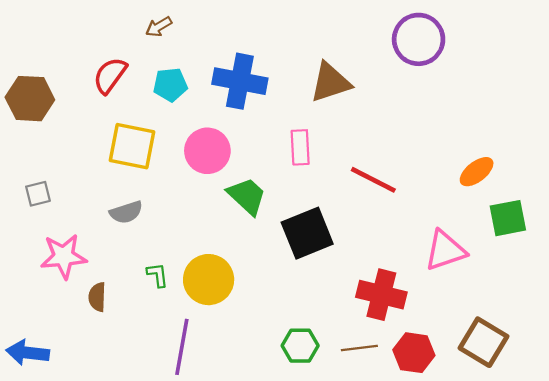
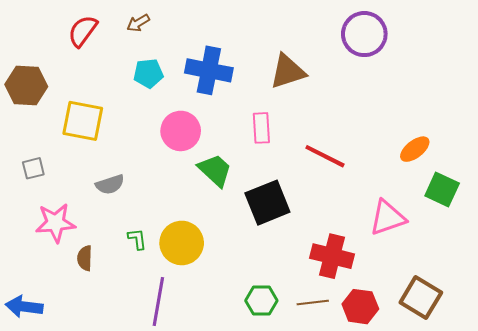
red semicircle: (110, 75) -> (83, 31), moved
yellow square: (132, 146) -> (83, 121), moved
green square: (508, 218) -> (442, 189), turned 36

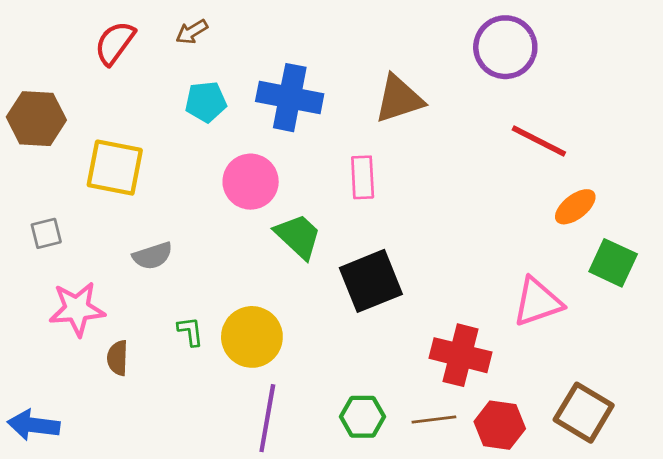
red line: (325, 156) -> (539, 141), moved
purple line: (158, 302) -> (267, 418), moved

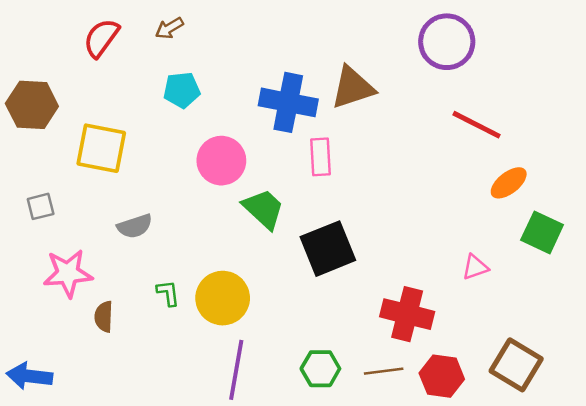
blue cross: (290, 98) -> (288, 102), moved
pink triangle: (537, 302) -> (475, 267), size x0.6

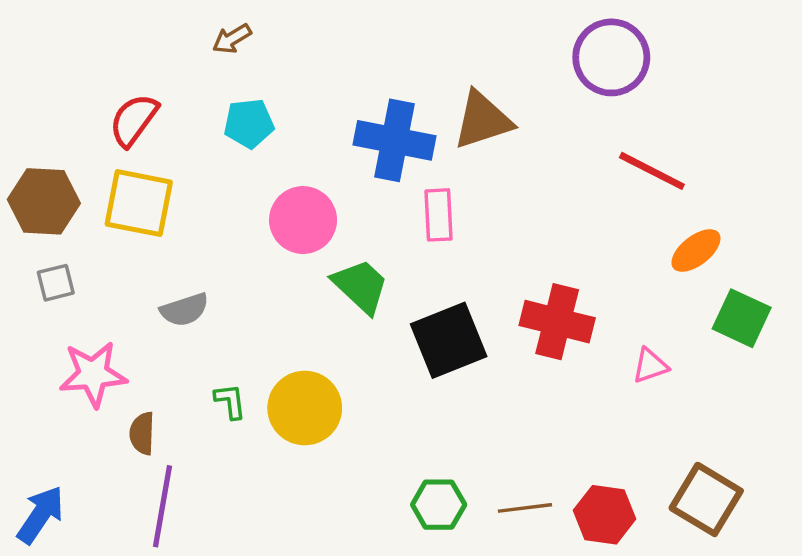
red semicircle: (101, 38) -> (134, 120), moved
brown hexagon: (32, 105) -> (44, 201), moved
red cross: (407, 314) -> (557, 322), moved
purple line: (236, 370) -> (162, 506), moved
blue arrow: (29, 376) -> (41, 515), turned 117

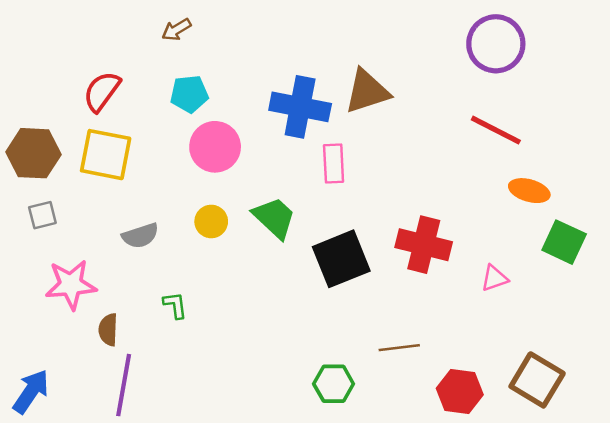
purple circle: (611, 57) -> (496, 44), moved
pink circle: (303, 220) -> (215, 147), moved
orange ellipse: (696, 250) -> (529, 191), turned 54
yellow circle: (305, 408) -> (211, 221), moved, size x0.6
brown line: (525, 508) -> (399, 348), moved

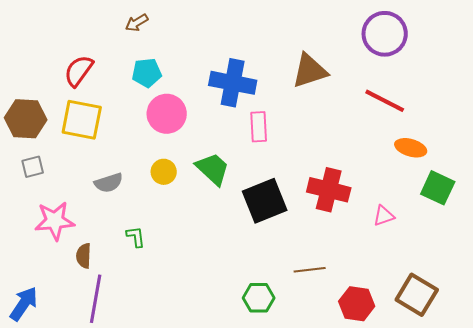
brown triangle: (367, 91) -> (310, 71), moved

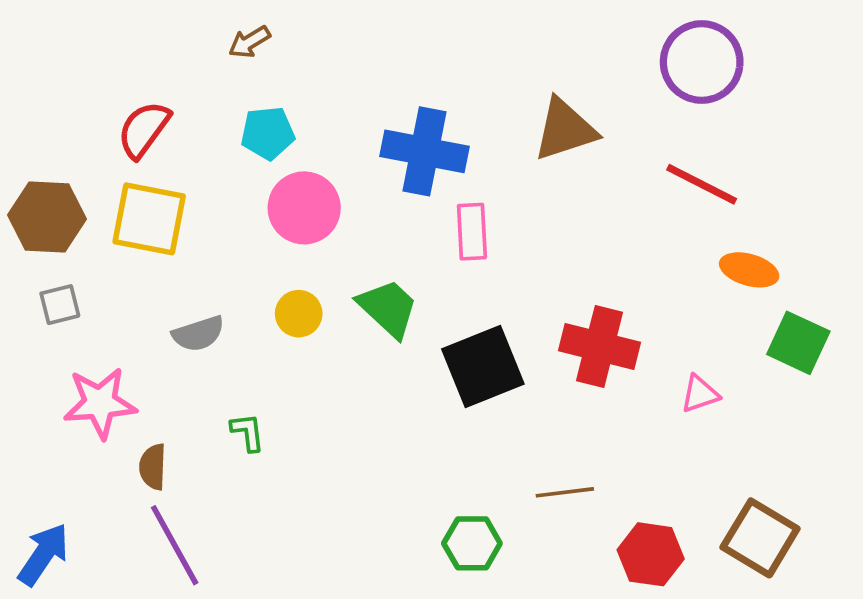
purple line: (96, 299) -> (175, 545), turned -39

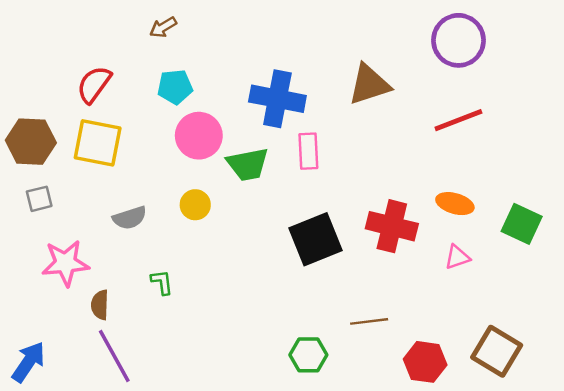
red line: (702, 184) -> (458, 120), turned -48
orange ellipse: (749, 270) -> (455, 204), moved
green trapezoid: (388, 308) -> (248, 164), moved, turned 126

